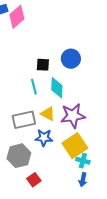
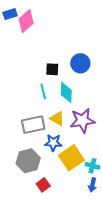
yellow square: (75, 146) -> (71, 158), moved

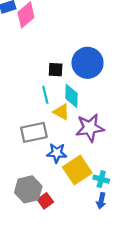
blue circle: (80, 63) -> (88, 63), size x1.4
yellow triangle: (57, 119) -> (61, 112), moved
gray hexagon: (28, 161) -> (28, 189), moved

